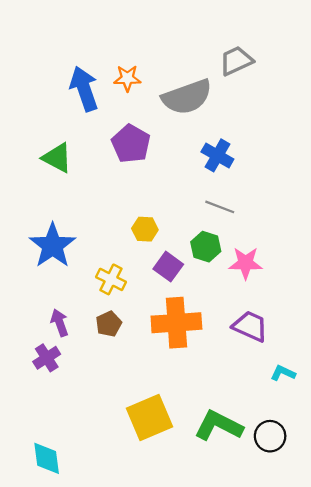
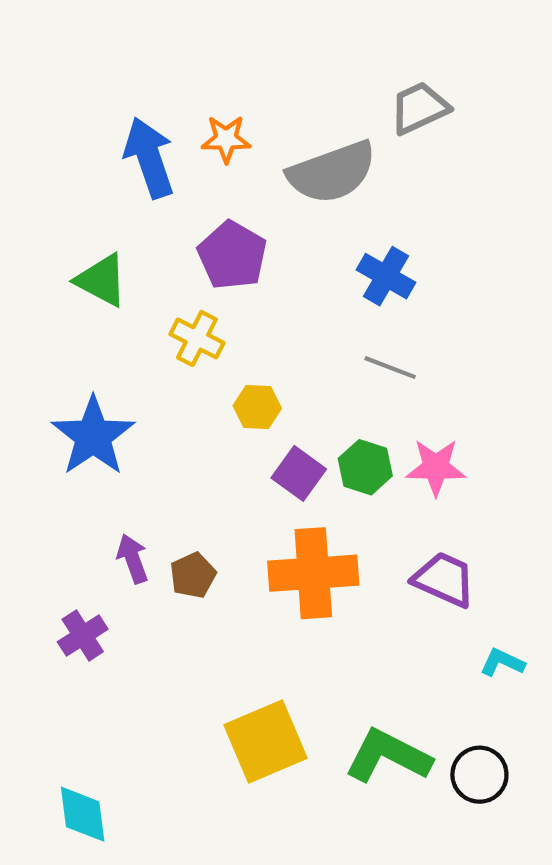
green hexagon: (206, 247) -> (365, 467), moved
yellow cross: (111, 279) -> (197, 338), moved
purple arrow: (60, 323) -> (133, 559), moved

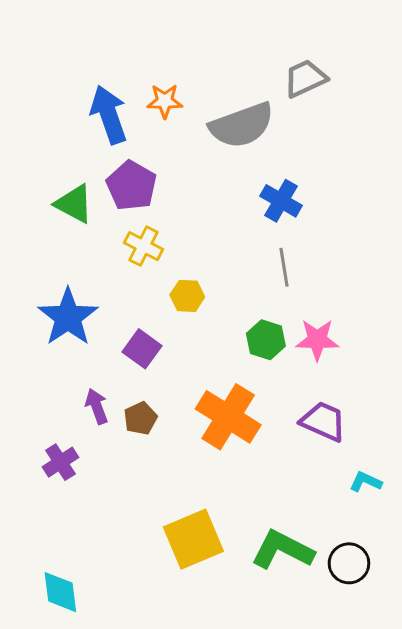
purple pentagon: (232, 255) -> (131, 186), moved
gray line: (390, 368) -> (284, 267), turned 60
purple square: (299, 473) -> (142, 349), moved
orange cross: (313, 573) -> (228, 417), turned 36

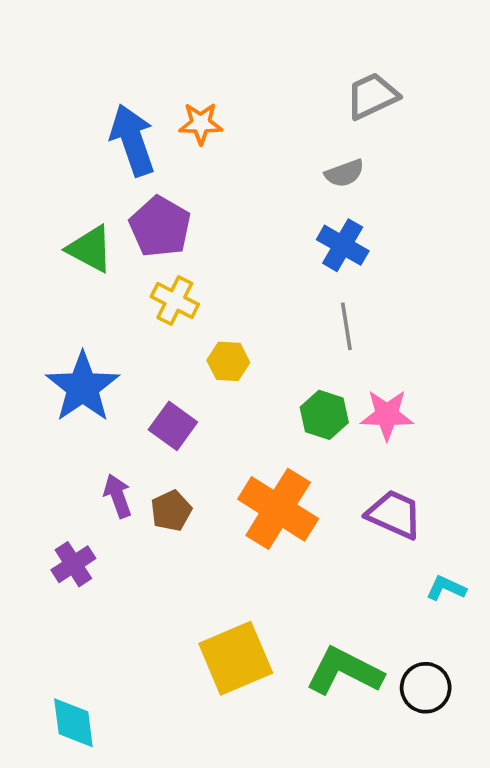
gray semicircle: (242, 125) -> (344, 173), moved, size x0.5

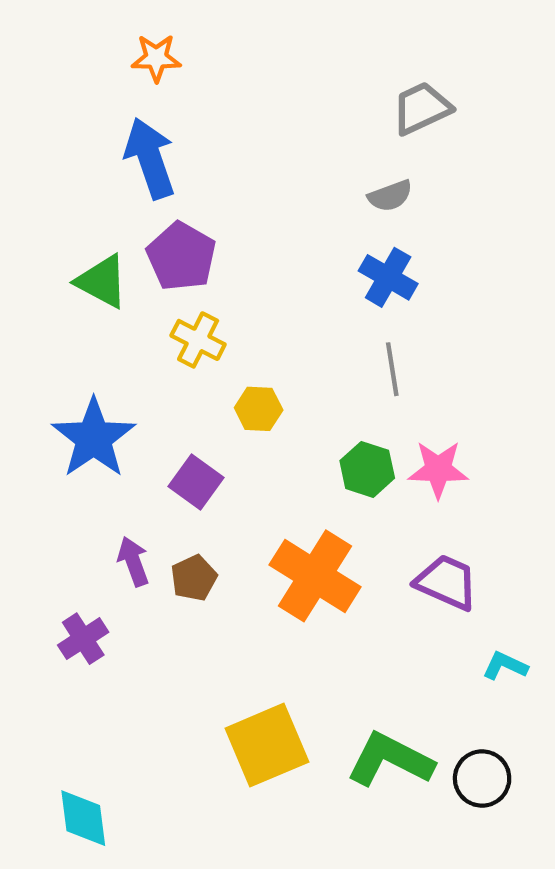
orange star: (201, 123) -> (156, 58), moved

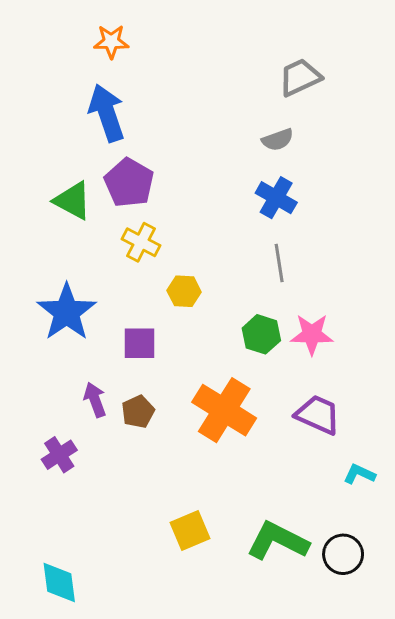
purple square: (196, 482) -> (139, 343), turned -36
yellow square: (267, 745) -> (190, 530), size x0.7

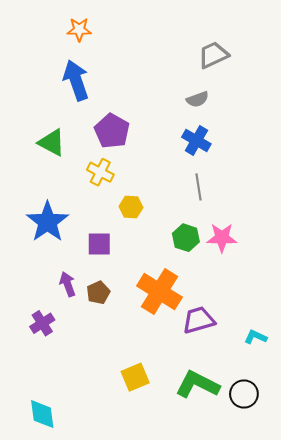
purple pentagon: (129, 183) -> (112, 131), moved
purple trapezoid: (318, 415) -> (199, 320), moved, turned -40

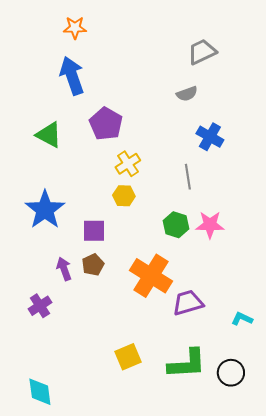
blue cross: (196, 140) -> (210, 137), moved
yellow cross: (100, 172) -> (128, 164), moved, turned 30
brown pentagon: (98, 293) -> (93, 265), moved
green L-shape: (197, 384) -> (187, 364), turned 150

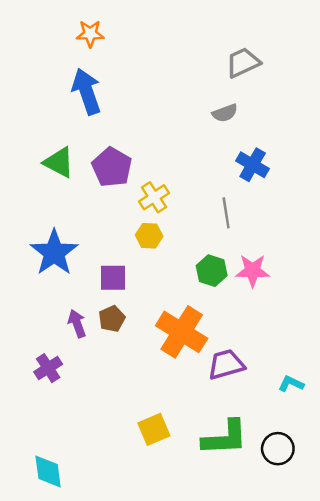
purple pentagon: (106, 124) -> (112, 167), moved

